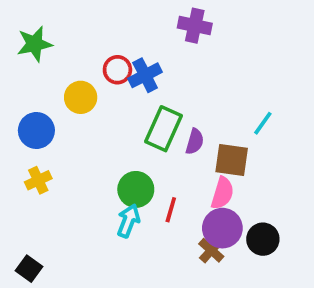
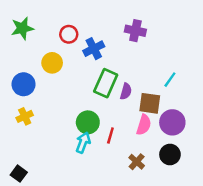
purple cross: (195, 26) -> (135, 31), moved
red circle: (117, 70) -> (69, 34), moved
purple circle: (222, 228) -> (172, 122), moved

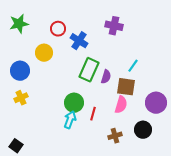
blue cross: (94, 49) -> (79, 41), turned -30
cyan line: (170, 80) -> (133, 66), moved
purple circle: (172, 122) -> (156, 103), moved
brown cross: (137, 162) -> (115, 136), turned 32

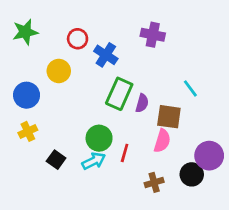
cyan line: (133, 66) -> (190, 88), moved, turned -72
purple circle: (156, 103) -> (209, 156), moved
cyan arrow: (70, 120) -> (94, 161), turned 42
black square: (16, 146) -> (56, 160), moved

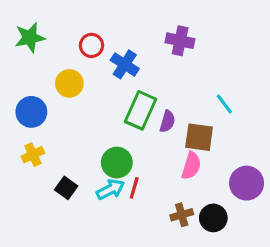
red line: (125, 153) -> (134, 188), moved
black circle: (192, 174) -> (213, 218), moved

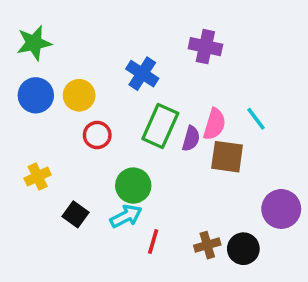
red circle: (91, 45) -> (97, 135), moved
blue circle: (31, 112) -> (36, 95), moved
pink semicircle: (191, 166) -> (214, 124), moved
red line: (134, 188) -> (153, 241), moved

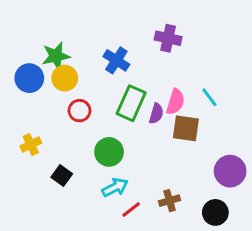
green star: (34, 43) -> (56, 56), moved
cyan arrow: (126, 216) -> (115, 187), moved
red line: (153, 241) -> (131, 210), moved, turned 36
black circle: (243, 249) -> (215, 212), moved

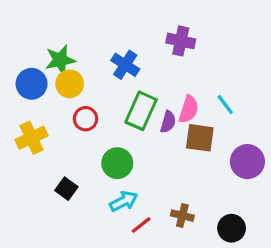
yellow cross: (31, 145) -> (32, 138), moved, size x1.4
purple circle: (230, 171) -> (247, 162), moved
brown cross: (170, 201) -> (182, 216), turned 30

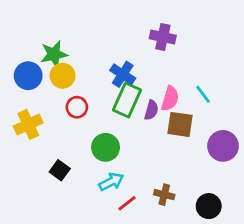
blue cross: (125, 65) -> (123, 74), moved

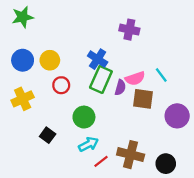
green star: (54, 54) -> (23, 17), moved
pink semicircle: (170, 99) -> (135, 78), turned 54
brown cross: (164, 195) -> (131, 155), size x1.6

